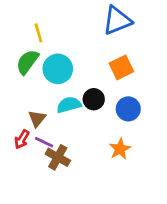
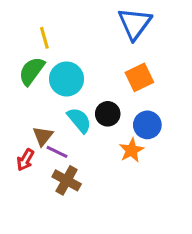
blue triangle: (117, 20) -> (135, 24), turned -32
cyan semicircle: (69, 105) -> (79, 120), turned 65
purple line: (44, 142) -> (57, 152), moved
orange star: (120, 149) -> (131, 150), moved

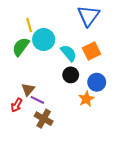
cyan circle: (67, 79) -> (44, 40), moved
cyan semicircle: (79, 120) -> (69, 53), moved

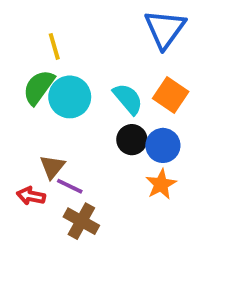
cyan circle: (44, 40) -> (70, 97), moved
orange square: (92, 51) -> (171, 95), turned -30
blue circle: (97, 82) -> (163, 145), moved
red arrow: (17, 105) -> (31, 196), turned 72

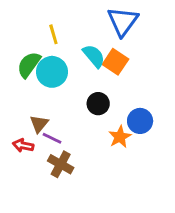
yellow line: (54, 46) -> (53, 34), moved
orange square: (171, 95) -> (115, 62), moved
cyan semicircle: (128, 99) -> (94, 56), moved
blue circle: (163, 145) -> (140, 121), moved

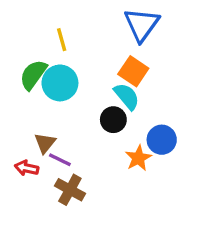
cyan semicircle: (94, 56) -> (127, 96), moved

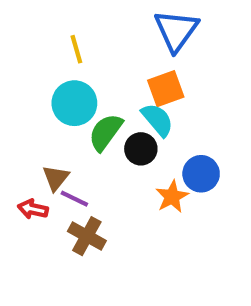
orange square: (133, 71) -> (166, 89), turned 36
green semicircle: (33, 75) -> (106, 132), moved

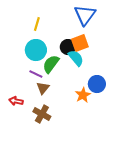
yellow line: (76, 49) -> (37, 24), turned 32
black circle: (141, 149) -> (68, 47), moved
brown triangle: (56, 178) -> (43, 88), moved
purple line: (74, 199) -> (36, 74), moved

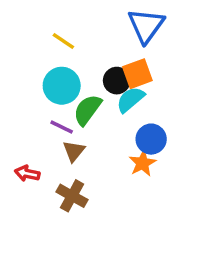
yellow line: (37, 24) -> (63, 41), turned -72
cyan semicircle: (76, 58) -> (130, 99), turned -90
blue circle: (97, 84) -> (151, 139), moved

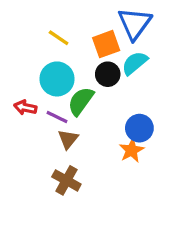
orange square: (137, 74) -> (106, 44), moved
cyan semicircle: (130, 99) -> (135, 63), moved
red arrow: (27, 173) -> (25, 107), moved

